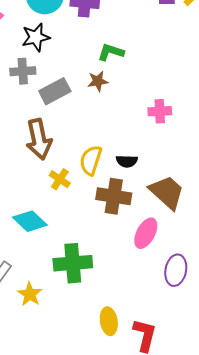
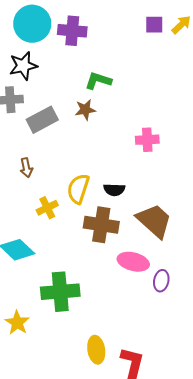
brown arrow: (39, 139) -> (26, 168), size x0.5
yellow cross: (60, 179) -> (47, 208), turned 30
pink ellipse: (146, 233) -> (133, 262), turned 76
purple ellipse: (176, 270) -> (161, 281), moved, size x0.7

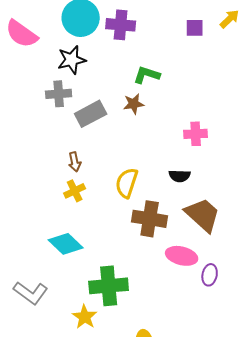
purple square: (154, 25) -> (195, 28), moved
black semicircle: (114, 190) -> (180, 176), moved
yellow cross: (47, 208) -> (75, 191), moved
yellow star: (17, 323) -> (85, 317), moved

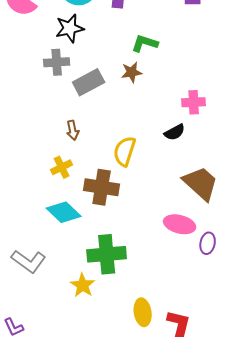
black semicircle: (180, 176) -> (175, 132), moved, turned -30
yellow cross: (75, 191) -> (62, 167), moved
brown cross: (150, 219) -> (102, 187), moved

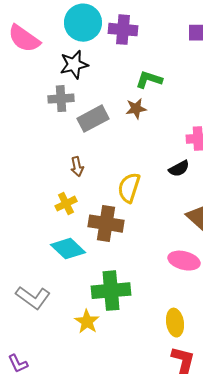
yellow ellipse: (143, 312) -> (175, 323), moved

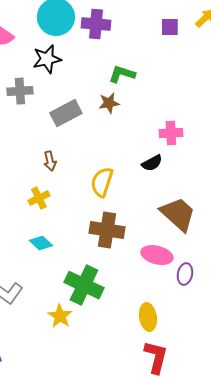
gray cross: (61, 99) -> (20, 91), moved
brown cross: (106, 224) -> (107, 230), moved
cyan diamond: (68, 249) -> (41, 243), size x0.7
green cross: (111, 291) -> (84, 285), turned 30

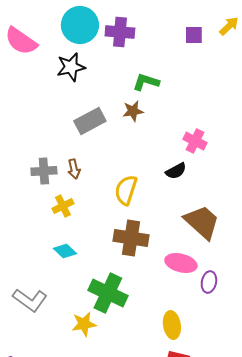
gray cross: (20, 91) -> (44, 171), moved
pink cross: (171, 133) -> (195, 141), turned 30
yellow star: (60, 316) -> (84, 324), turned 30

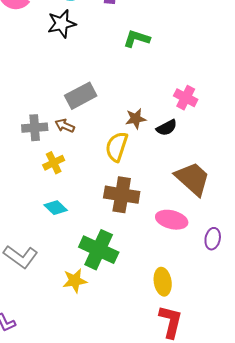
brown star: (133, 111) -> (136, 119), moved
gray rectangle: (90, 121) -> (81, 96), moved
brown arrow: (74, 169) -> (65, 126), turned 126
purple ellipse: (209, 282) -> (213, 239), moved

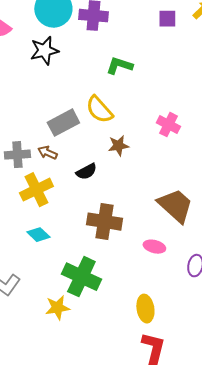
black semicircle: (167, 128) -> (86, 172), moved
yellow semicircle: (117, 147) -> (99, 110), moved, turned -60
yellow cross: (54, 163) -> (36, 190), size x1.5
pink ellipse: (172, 220) -> (154, 247), size x0.7

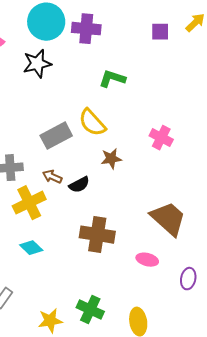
brown arrow: (47, 153) -> (52, 177), moved
green cross: (81, 277) -> (90, 310), moved, size x0.7

